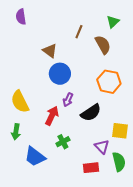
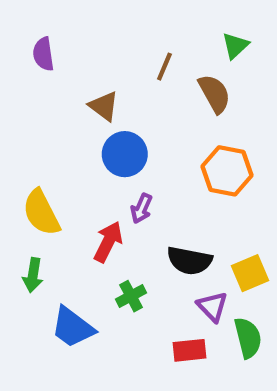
purple semicircle: (21, 17) -> (43, 54), moved
black semicircle: (91, 113) -> (189, 261), moved, turned 45
yellow square: (120, 131) -> (250, 273), turned -30

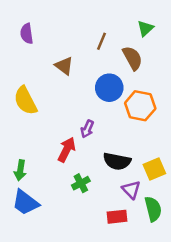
blue circle: (125, 154) -> (109, 88), moved
yellow semicircle: (41, 213) -> (25, 101), moved
blue trapezoid: (73, 327) -> (25, 203), moved

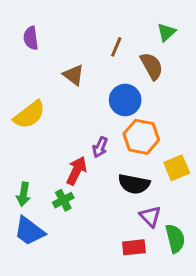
yellow semicircle: (25, 101) -> (29, 115), turned -100
orange hexagon: (140, 106) -> (141, 137), moved
yellow square: (154, 169) -> (177, 168), moved
green cross: (81, 183) -> (63, 200), moved

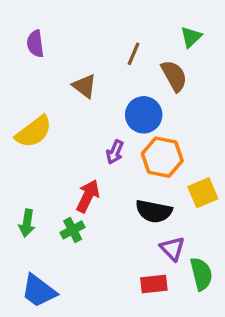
purple arrow: (100, 147) -> (115, 152), moved
blue trapezoid: (29, 231) -> (39, 291), moved

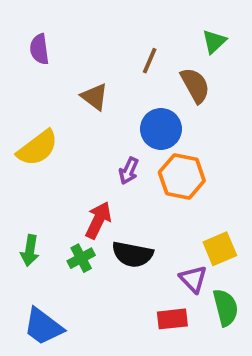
yellow square: (203, 193) -> (220, 249), moved
black semicircle: (154, 211) -> (132, 254), moved

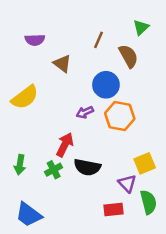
purple semicircle: (39, 49) -> (35, 40), moved, turned -84
purple arrow: (129, 171) -> (85, 112), turned 42

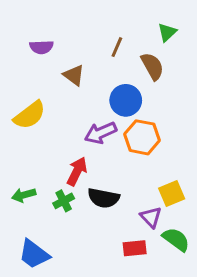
purple arrow: (85, 112) -> (101, 133), size x1.5
green arrow: (20, 165) -> (24, 195), turned 66
green semicircle: (148, 202) -> (176, 239), turned -40

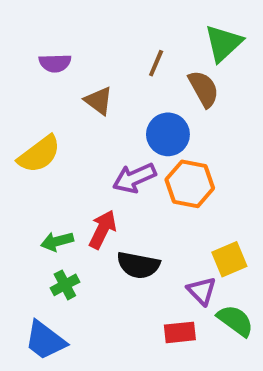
green triangle: (167, 32) -> (223, 43), size x1.5
green arrow: (24, 195) -> (57, 241), moved
green cross: (64, 201) -> (65, 285), moved

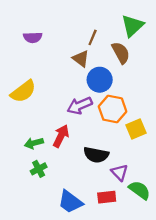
brown triangle: (99, 101) -> (81, 59), moved
yellow square: (229, 259) -> (136, 129), moved
black semicircle: (138, 265) -> (96, 155), moved
blue trapezoid: (45, 340) -> (70, 202), moved

